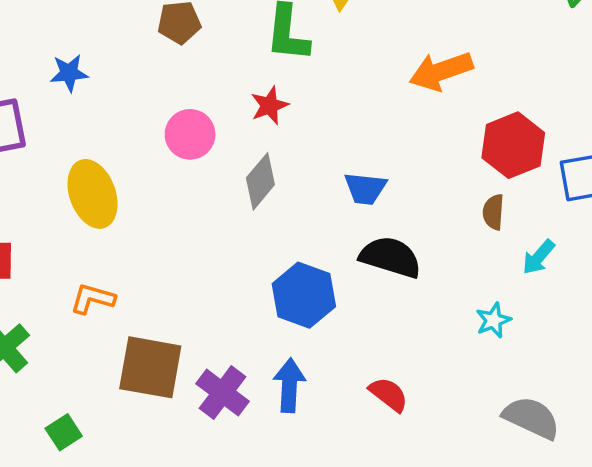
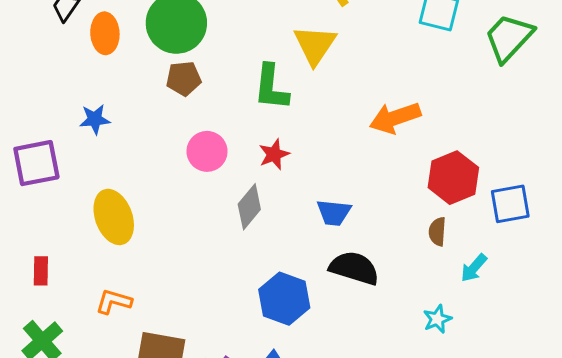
red star: (269, 105) -> (274, 154), moved
pink circle: (190, 134) -> (207, 151), moved

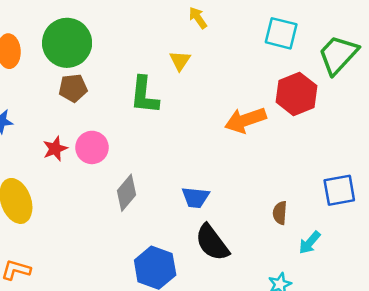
yellow triangle: (315, 45) -> (180, 61), size x0.6
red star: (274, 154) -> (55, 149), moved
red hexagon: (453, 178) -> (297, 94), moved
black semicircle: (354, 268) -> (212, 243), turned -144

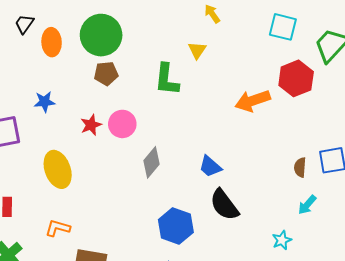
blue trapezoid: (195, 197) -> (210, 166), turned 35
brown semicircle: (280, 213) -> (300, 167), moved

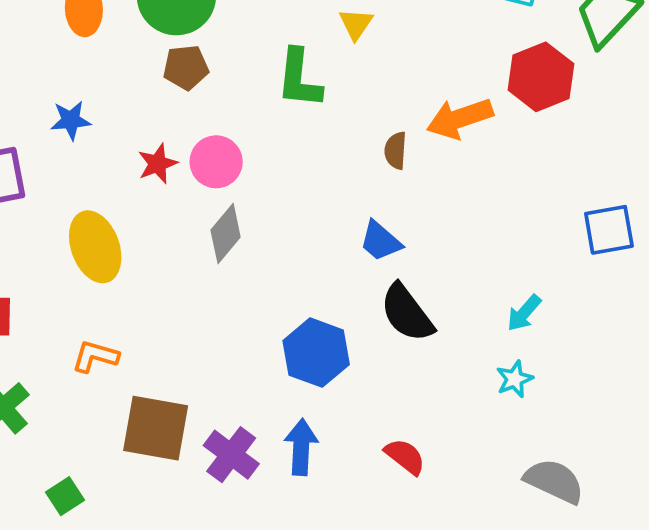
gray diamond: (152, 162) -> (226, 234), moved
brown semicircle: (300, 167) -> (396, 150), moved
cyan arrow: (307, 205) -> (524, 313), moved

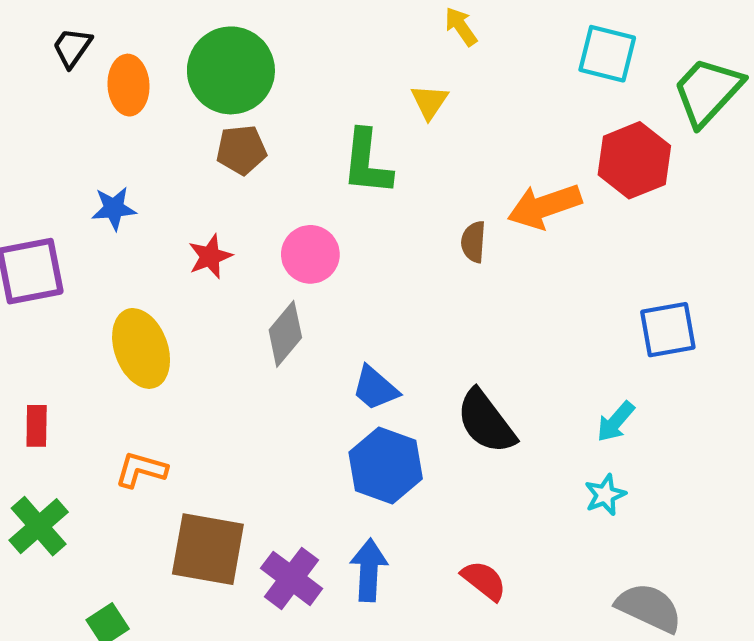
pink circle: (216, 162) -> (310, 254), moved
blue square: (609, 230) -> (668, 330), moved
blue trapezoid: (380, 241) -> (375, 388), moved

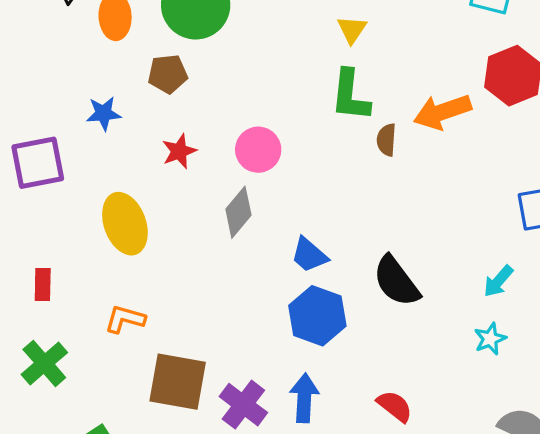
brown pentagon: (241, 150) -> (168, 74), moved
green L-shape: (367, 162) -> (350, 95), moved

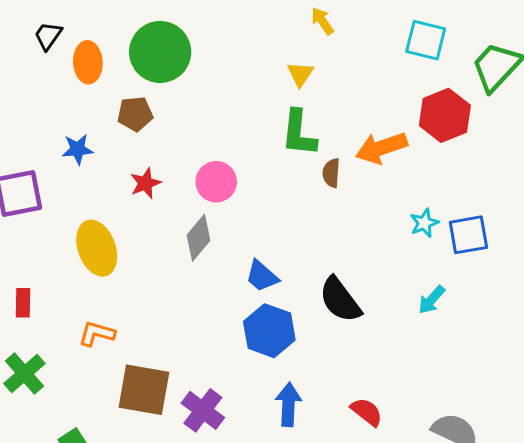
cyan star: (490, 339) -> (424, 223), moved
blue arrow: (304, 398) -> (288, 404), moved
red semicircle: (395, 406) -> (367, 412), moved

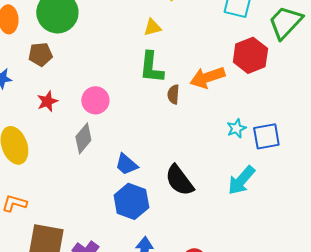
yellow triangle: (300, 74) -> (152, 27), turned 42
cyan arrow: (432, 300) -> (241, 180), size x1.5

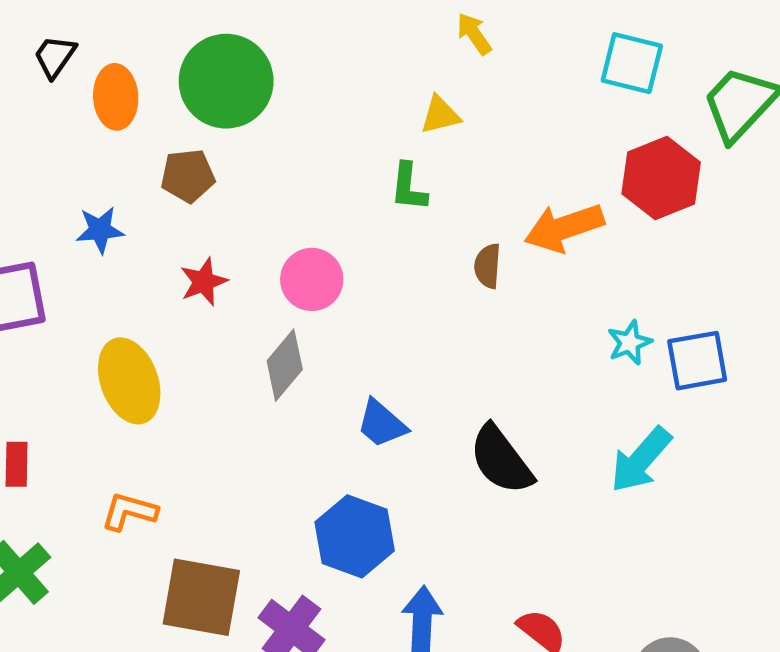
green L-shape: (151, 67) -> (409, 187), moved, size x0.7
blue hexagon: (131, 201) -> (355, 536), moved

